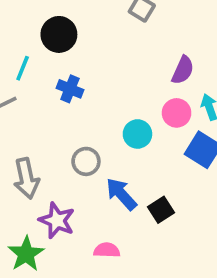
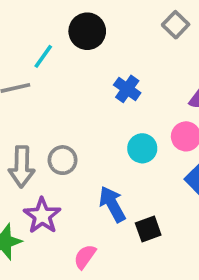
blue cross: (70, 89) -> (127, 89), moved
gray circle: (86, 161) -> (63, 160), moved
pink semicircle: (107, 250) -> (85, 257), turned -70

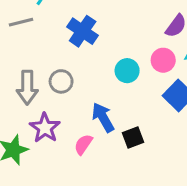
blue cross: (127, 89) -> (83, 31), moved, size x1.4
pink semicircle: (85, 257) -> (83, 144), moved

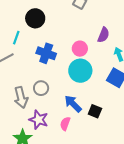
pink circle: (163, 60) -> (80, 49), moved
cyan circle: (127, 71) -> (80, 71), size x1.5
black square: (133, 137) -> (95, 111), turned -32

